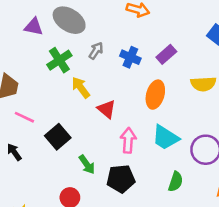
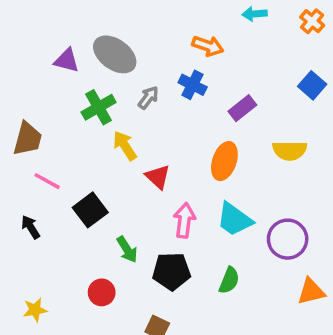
blue cross: (130, 57) -> (193, 85), moved
green semicircle: (176, 182) -> (229, 280), moved

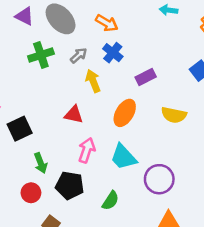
orange arrow: (208, 46) -> (107, 23), moved
yellow arrow: (125, 146) -> (93, 81), moved
red triangle: (158, 177) -> (74, 115), turned -42
red circle: (102, 292) -> (31, 193), moved

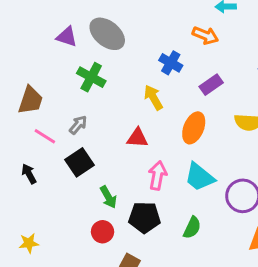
orange arrow: (107, 23) -> (205, 35), moved
green cross: (41, 55) -> (91, 77), turned -35
gray arrow: (79, 55) -> (78, 125), moved

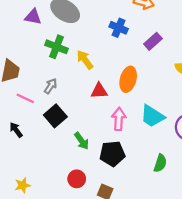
yellow arrow: (153, 97) -> (85, 60), moved
orange ellipse: (194, 128) -> (128, 79), moved
green semicircle: (192, 228) -> (160, 163), moved
red circle: (103, 232) -> (77, 179), moved

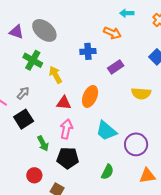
blue cross: (119, 28) -> (88, 51), turned -35
pink arrow: (119, 119) -> (66, 129), moved

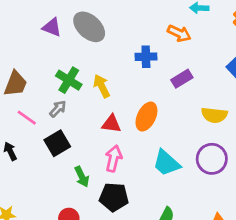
green cross: (33, 60) -> (69, 80), moved
purple circle: (136, 144) -> (212, 159), moved

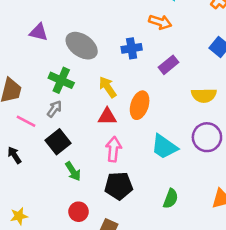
gray ellipse: (89, 27) -> (82, 46), moved
yellow arrow: (102, 86) -> (108, 87), moved
green arrow: (82, 177) -> (73, 171), moved

